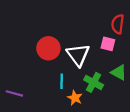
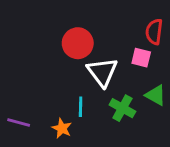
red circle: (48, 48) -> (78, 43), moved
orange star: (75, 98) -> (62, 128), moved

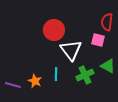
green cross: (122, 108) -> (85, 75), turned 36
orange star: (62, 128) -> (35, 81), moved

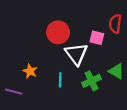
pink square: (98, 40) -> (97, 38), moved
orange star: (35, 81) -> (30, 71), moved

